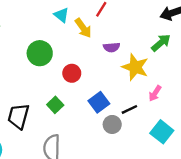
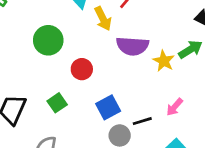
purple semicircle: (112, 47) -> (132, 46), size x1.6
yellow star: (135, 67) -> (164, 61), moved, size x0.7

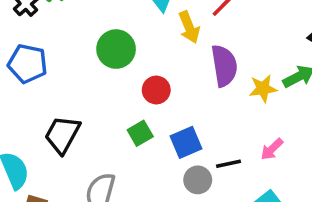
purple semicircle: (132, 46) -> (224, 66), turned -108
yellow star: (164, 61) -> (263, 88), turned 30
green square: (57, 103) -> (140, 133), moved

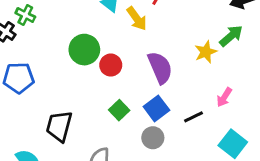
purple semicircle: (224, 66) -> (160, 68), moved
red circle: (156, 90) -> (111, 65), moved
gray circle: (198, 180) -> (153, 138), moved

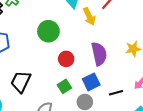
red circle: (111, 65) -> (66, 59), moved
green square: (119, 110) -> (64, 86), moved

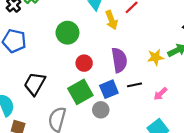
green square: (64, 86) -> (80, 92), size x1.6
black line: (116, 93) -> (134, 85), moved

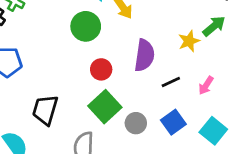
green circle: (67, 33) -> (86, 26), moved
purple semicircle: (119, 60) -> (144, 55), turned 30
blue square: (109, 89) -> (173, 122), moved

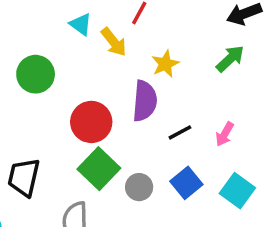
green circle: (86, 26) -> (36, 74), moved
yellow star: (189, 41) -> (165, 64), moved
red circle: (101, 69) -> (91, 122), size x1.5

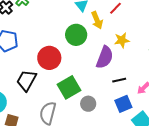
green circle: (36, 74) -> (76, 35), moved
red circle: (91, 122) -> (49, 58), moved
blue square: (186, 183) -> (123, 104), moved

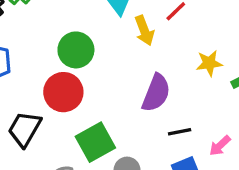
green circle: (76, 35) -> (76, 50), moved
yellow star: (122, 40) -> (209, 63), moved

